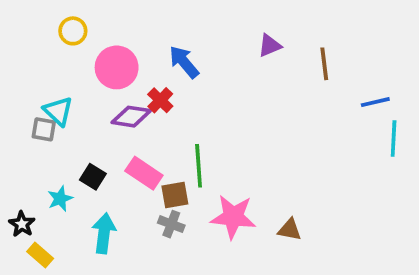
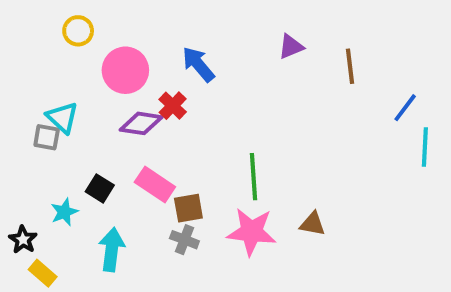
blue line: (375, 102) -> (405, 108), turned -40
green line: (199, 166) -> (253, 177), moved
brown triangle: (290, 230) -> (313, 224), moved

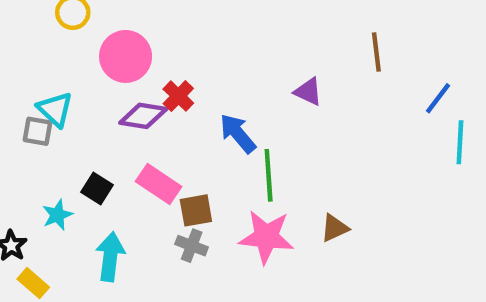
purple triangle: (291, 47) -> (308, 92), moved, turned 48
blue arrow: (198, 64) -> (238, 133), moved
brown triangle: (313, 224) -> (335, 228), turned -36

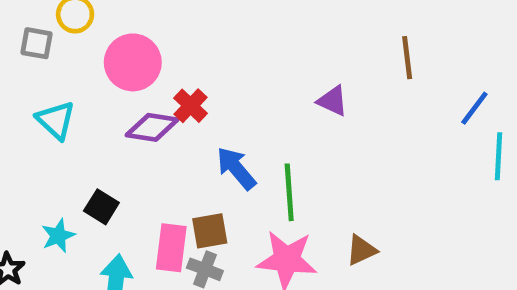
gray square: (38, 131) -> (37, 43), moved
blue arrow: (238, 133) -> (236, 168), moved
pink rectangle: (159, 184) -> (171, 248), moved, turned 63

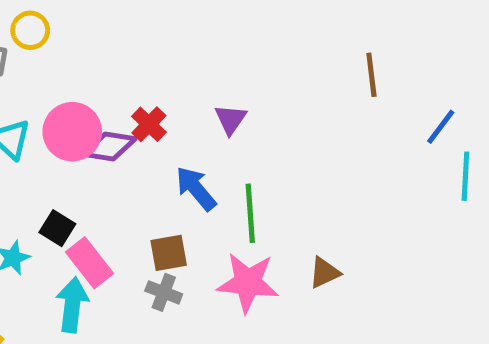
pink circle: (133, 62) -> (72, 132), moved
purple triangle: (332, 101) -> (231, 119), moved, turned 40
pink rectangle: (171, 248) -> (90, 263), moved, turned -45

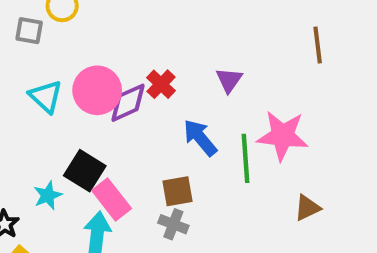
brown line: (371, 75) -> (318, 45), moved
purple diamond: (109, 147) -> (128, 103), turned -33
black square: (57, 228) -> (85, 171), size x1.4
pink star: (248, 283) -> (283, 136), moved

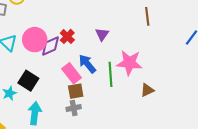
pink rectangle: (112, 200) -> (72, 73), moved
brown triangle: (307, 208) -> (147, 90), moved
gray cross: (173, 224) -> (74, 108), turned -32

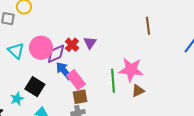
purple triangle: (102, 34) -> (90, 43), moved
blue arrow: (87, 64) -> (64, 71), moved
brown triangle: (147, 90) -> (138, 91), moved

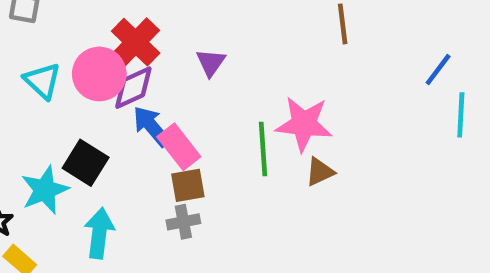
red cross: (72, 45) -> (136, 42), moved, size x1.5
cyan star: (17, 99) -> (45, 190), size x1.5

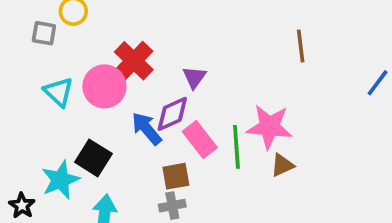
purple diamond: (133, 88) -> (172, 114), moved
pink rectangle: (179, 147) -> (200, 140), moved

